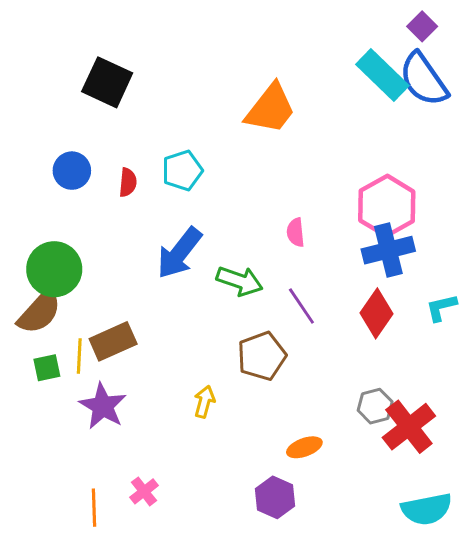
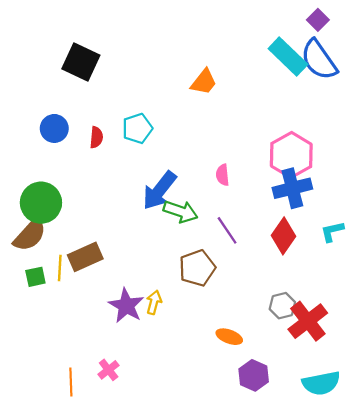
orange trapezoid: (271, 109) -> (204, 82), size x0.7
blue arrow: (179, 253) -> (159, 190), moved
purple star: (103, 406) -> (126, 306), moved
orange ellipse: (304, 447) -> (229, 337), turned 40
purple hexagon: (275, 497) -> (254, 375), moved

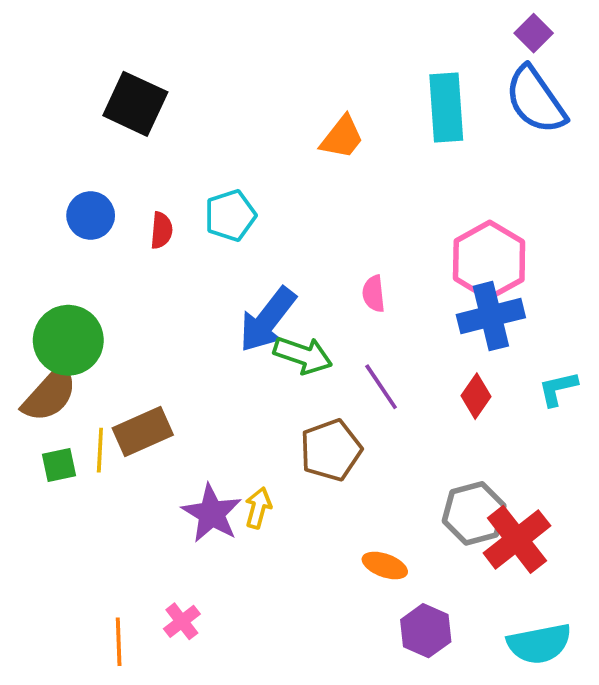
cyan rectangle: (288, 56) -> (446, 108), moved, turned 42
red diamond: (283, 236) -> (476, 396), size x0.7
gray hexagon: (282, 306) -> (474, 513), size x1.4

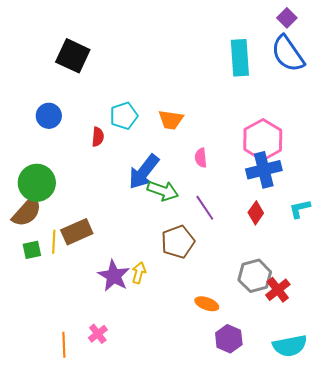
orange trapezoid: (342, 137) -> (171, 120), moved, turned 60
red semicircle: (161, 230) -> (98, 137), moved
red cross: (517, 539) -> (278, 290), size x0.7

